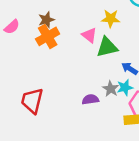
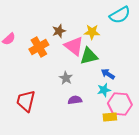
brown star: (46, 20) -> (59, 31), moved
pink triangle: (89, 35) -> (74, 46), size x1.5
gray star: (111, 89) -> (66, 78), moved

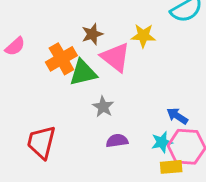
green triangle: (89, 56) -> (83, 73), moved
blue arrow: (108, 74) -> (177, 116), moved
cyan star: (104, 90) -> (162, 142), moved

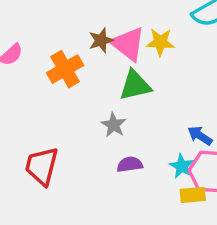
pink triangle: (115, 57) -> (128, 44), moved
green triangle: (83, 73) -> (135, 85), moved
cyan star: (162, 142) -> (182, 166), turned -30

